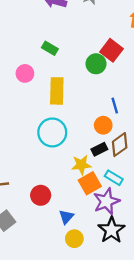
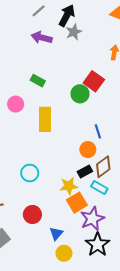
cyan circle: (52, 132) -> (30, 173), moved, size x0.7
cyan rectangle: (114, 178) -> (99, 188), moved

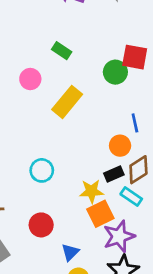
red square: (94, 81) -> (135, 57), turned -30
yellow rectangle: (45, 119) -> (67, 102), turned 35

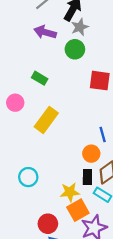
green circle: (115, 72) -> (75, 49), moved
black rectangle: (114, 174) -> (87, 177), turned -63
red circle: (41, 225) -> (48, 224), moved

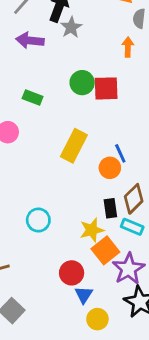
green circle: (75, 49) -> (82, 83), moved
yellow rectangle: (46, 120) -> (74, 146), moved
orange circle: (91, 154) -> (110, 168), moved

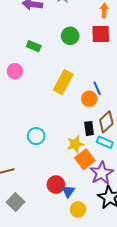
red square: (106, 88) -> (101, 34), moved
red circle: (72, 273) -> (56, 185), moved

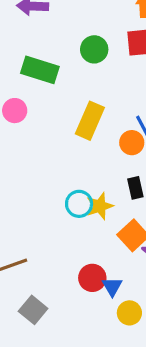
green rectangle: (34, 46) -> (40, 70), size x1.6
cyan circle: (36, 136) -> (79, 204), moved
yellow star: (75, 144) -> (100, 206), moved

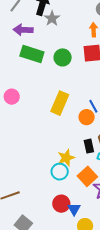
green rectangle: (40, 70) -> (32, 54), moved
cyan circle: (79, 204) -> (60, 172), moved

